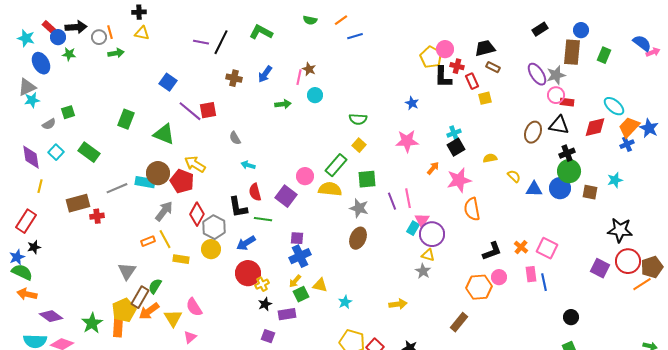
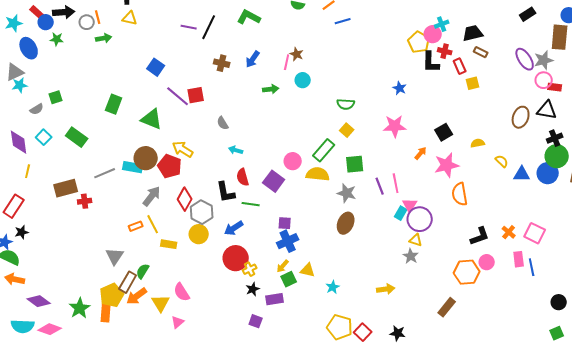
cyan star: (26, 38) -> (14, 23), turned -30
cyan cross: (454, 133) -> (442, 24), moved

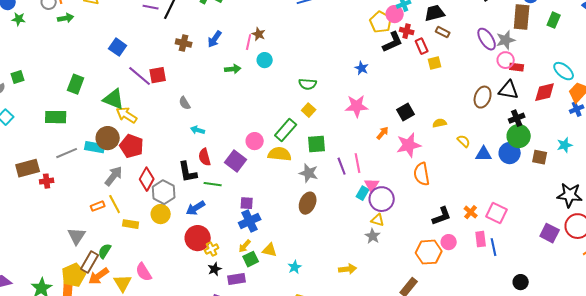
black L-shape: (431, 62) -> (393, 42), turned -115
green rectangle: (77, 137) -> (56, 117), moved, turned -35
yellow arrow: (183, 149) -> (127, 115), moved

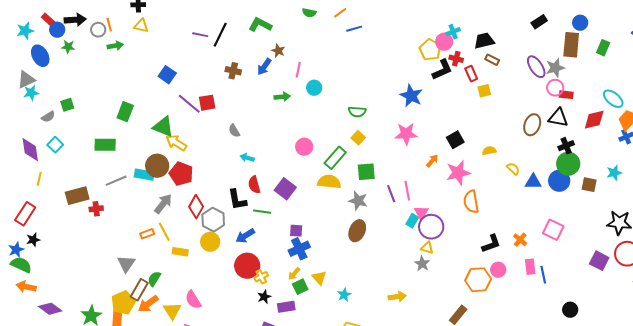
brown star: (259, 34) -> (278, 51), moved
blue star: (362, 68) -> (411, 96), size x1.6
pink circle: (255, 141) -> (304, 147), moved
pink square: (497, 213) -> (553, 230), moved
yellow triangle: (270, 250) -> (319, 278), turned 35

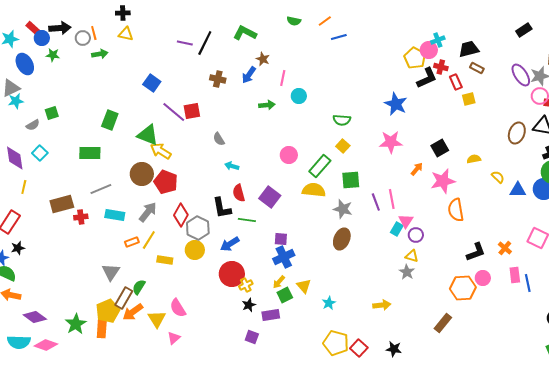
cyan rectangle: (144, 175) -> (115, 215), moved
purple circle: (431, 227) -> (416, 235), size x0.6
yellow line: (164, 232) -> (149, 240), turned 60

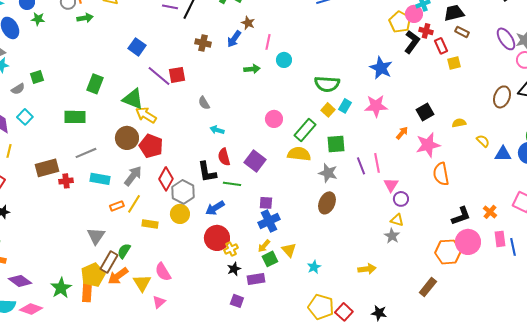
black L-shape: (427, 78) -> (412, 42), turned -30
green semicircle: (342, 120) -> (327, 84), size x1.4
cyan rectangle: (397, 229) -> (345, 106), moved
pink circle: (483, 278) -> (468, 242), size x1.6

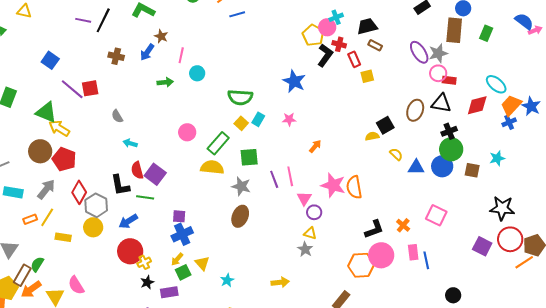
pink star: (376, 106) -> (289, 119), size x0.6
black square: (425, 112) -> (385, 125), moved
pink star: (428, 145) -> (333, 185), moved, turned 30
purple square: (255, 161) -> (155, 174), moved

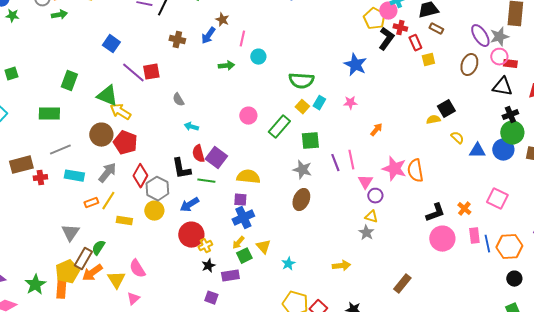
brown ellipse: (415, 110) -> (469, 65), moved
yellow semicircle: (212, 167) -> (248, 177), moved
orange hexagon: (361, 265) -> (509, 247), moved

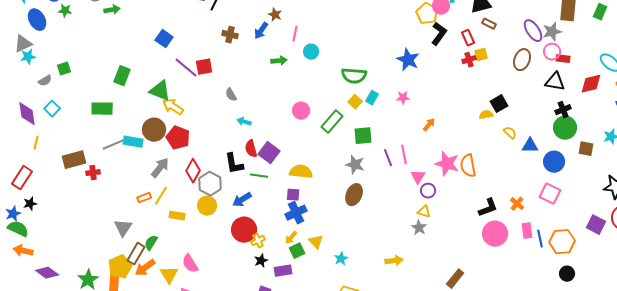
red cross: (400, 28) -> (469, 60), moved, turned -32
blue circle: (503, 150) -> (554, 162), moved
cyan rectangle: (74, 176) -> (133, 142), moved

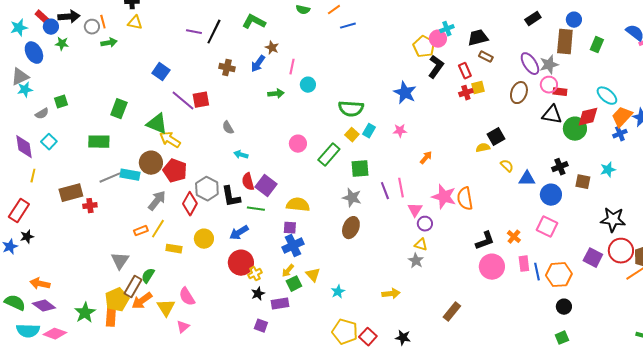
black cross: (563, 110) -> (560, 167), moved
green circle: (565, 128) -> (575, 129), moved
gray hexagon: (210, 184) -> (207, 189), moved
green semicircle: (18, 229) -> (15, 303), moved
orange arrow: (23, 251) -> (40, 284), moved

